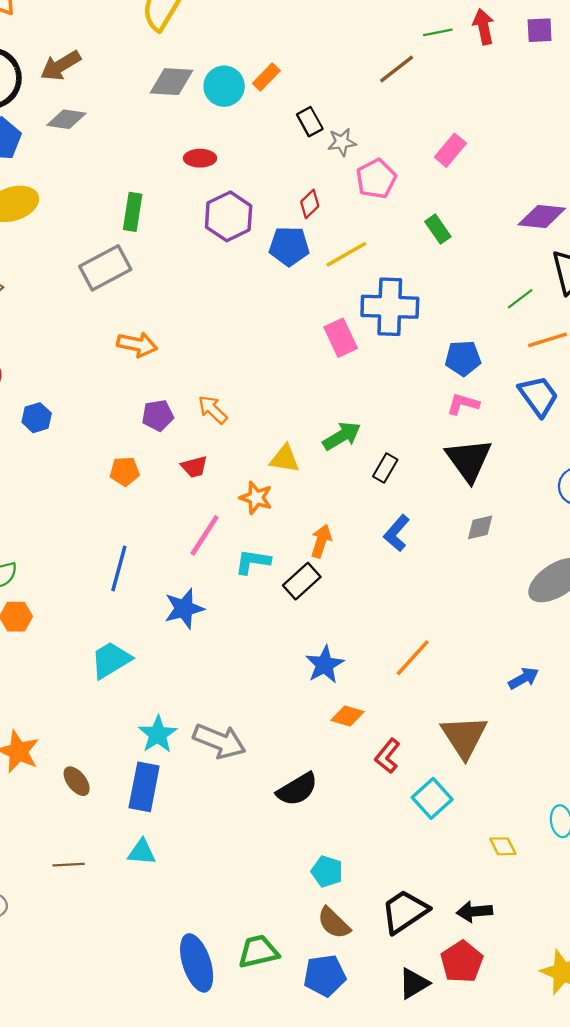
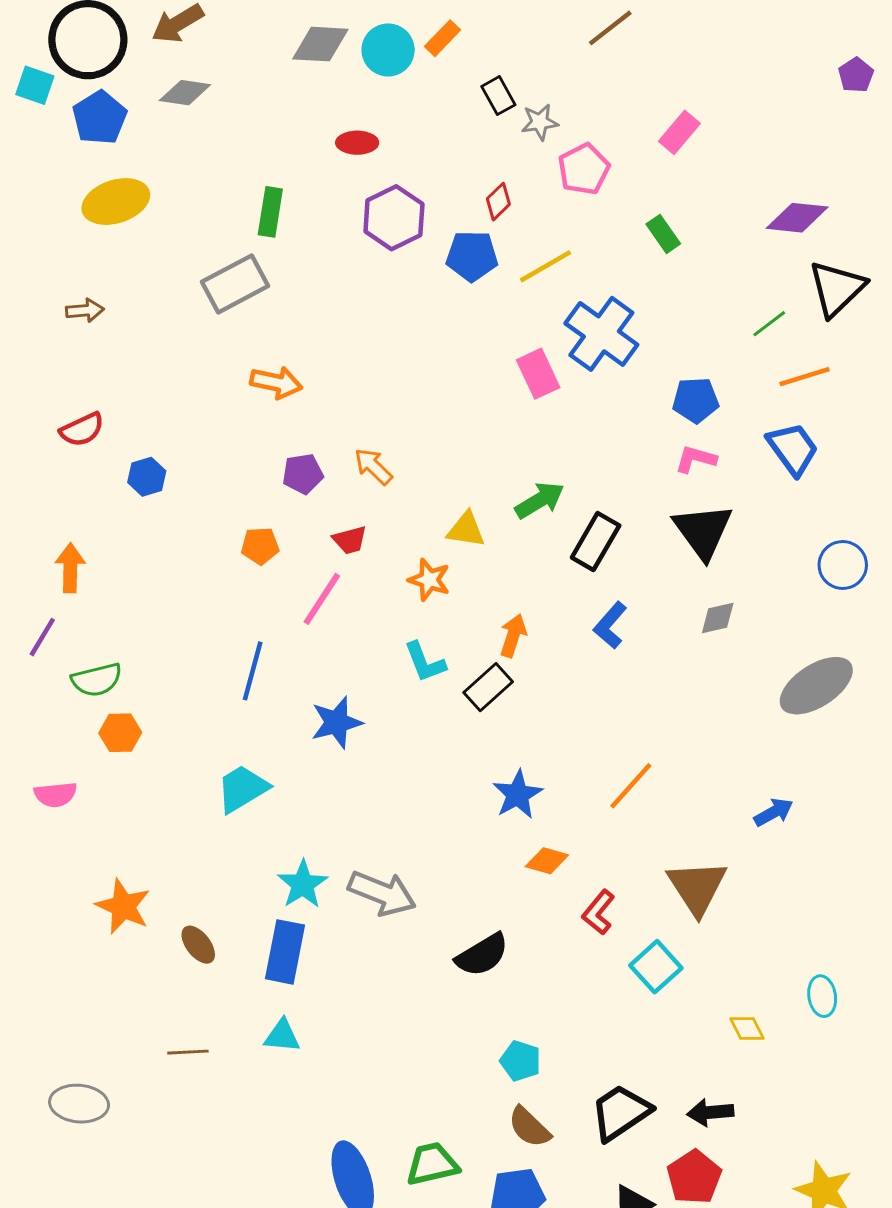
blue cross: (390, 307) -> (601, 334), turned 34
black rectangle: (385, 468) -> (596, 541), size x1.5
pink line: (205, 535) -> (322, 599), moved
cyan L-shape: (253, 562) -> (425, 662), turned -120

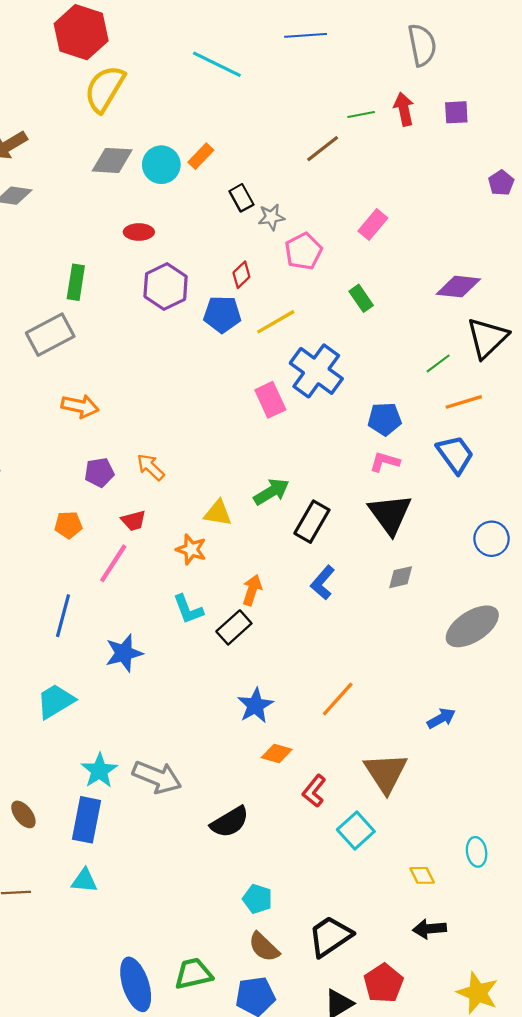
black arrow: (710, 1112) -> (430, 929), moved

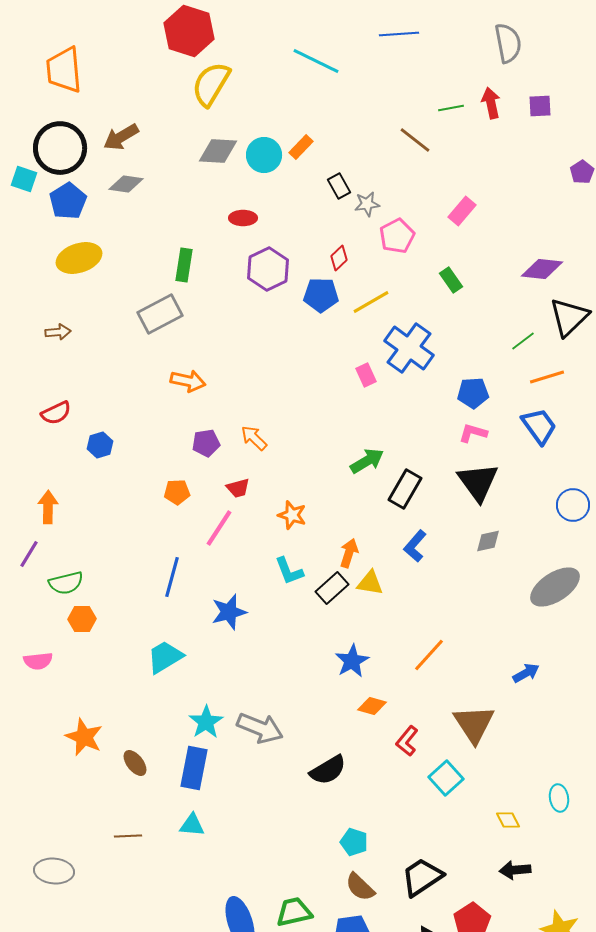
brown line: (323, 149) -> (415, 140), turned 76
pink rectangle: (270, 400) -> (366, 375), size x0.7
yellow triangle: (218, 513) -> (370, 583), moved

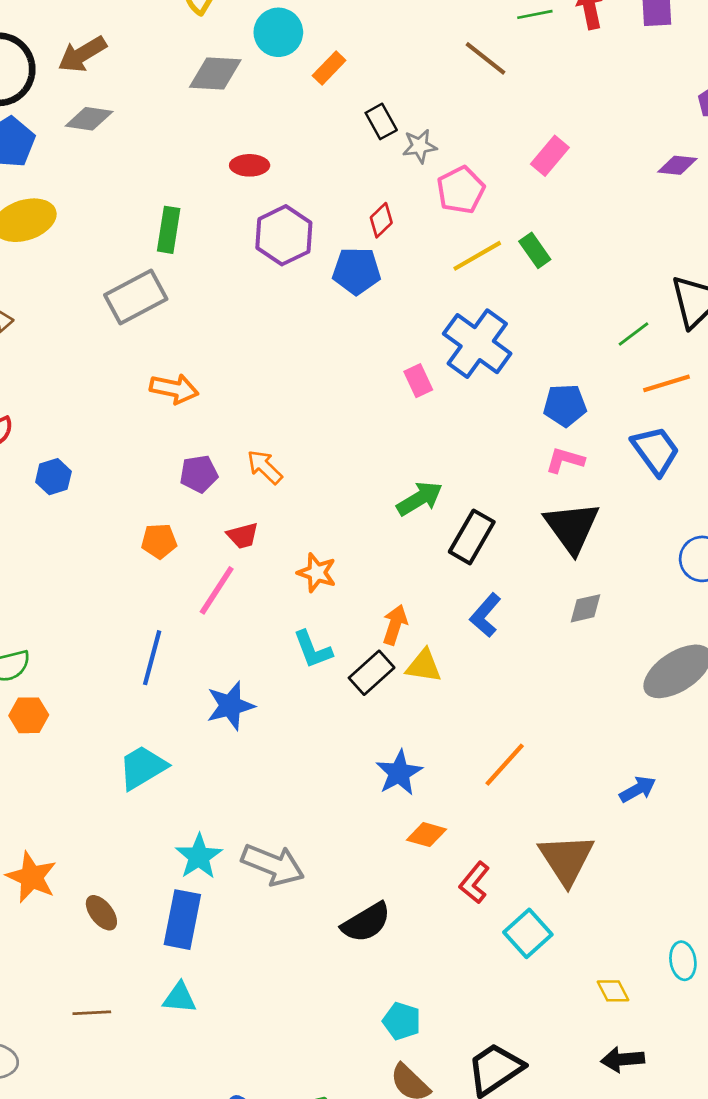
cyan circle: (264, 155) -> (278, 32), moved
purple diamond: (542, 269) -> (677, 165), moved, size x0.7
yellow line: (371, 302) -> (477, 256), moved

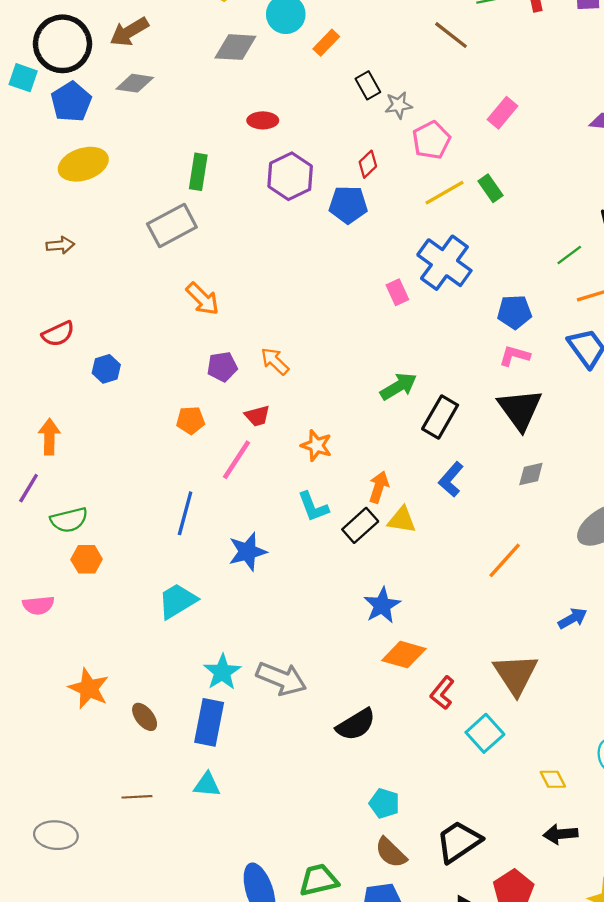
orange arrow: (174, 389) -> (203, 299), turned 33
orange line: (505, 765) -> (505, 560), moved
orange diamond: (426, 835) -> (404, 655), size x1.4

